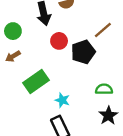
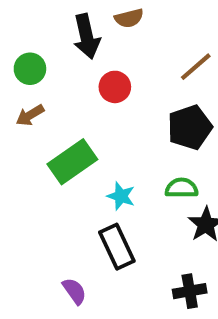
black pentagon: (83, 52) -> (190, 127), moved
green semicircle: (104, 89) -> (182, 188), moved

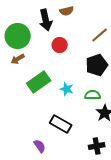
green circle: (30, 69) -> (18, 36), size x1.6
cyan star: (121, 196) -> (67, 89), moved
black rectangle: (117, 247) -> (61, 124), turned -35

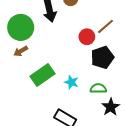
red circle: (60, 45) -> (87, 37), moved

